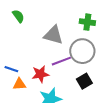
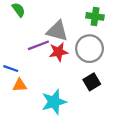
purple line: (61, 61) -> (38, 45), moved
red star: (40, 74) -> (58, 52), moved

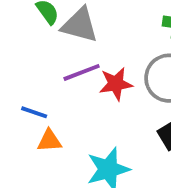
gray triangle: (57, 31) -> (80, 25), moved

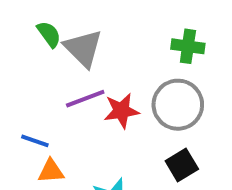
gray triangle: (80, 25) -> (83, 48), turned 30

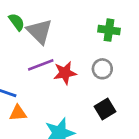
gray circle: (178, 105) -> (102, 69), size x0.6

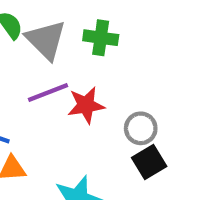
green cross: (109, 30) -> (101, 38), moved
gray circle: (102, 69) -> (141, 128), moved

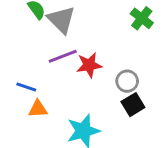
green cross: (101, 38) -> (142, 18), moved, turned 30

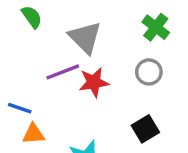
gray triangle: (61, 20) -> (85, 37), moved
gray circle: (127, 81) -> (149, 72), moved

